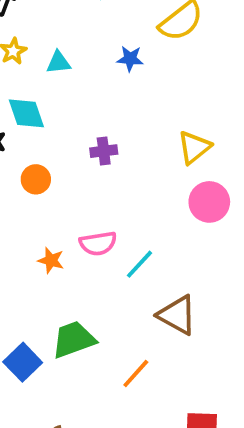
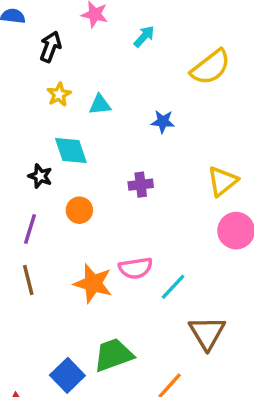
blue star: (130, 59) -> (163, 122), moved
orange star: (51, 260) -> (93, 283), size x1.6
brown triangle: (177, 315) -> (207, 333), turned 30

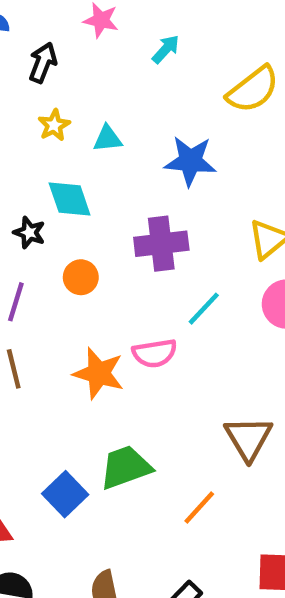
blue star: (163, 122) -> (190, 161), size x1.6
purple cross: (141, 185) -> (161, 244), size x1.6
cyan line: (173, 287) -> (204, 309), moved

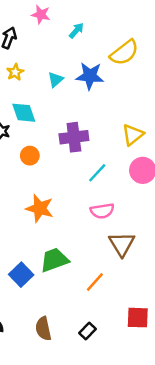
cyan triangle: (108, 139) -> (56, 80), moved, turned -35
blue star: (190, 161) -> (90, 76), moved
pink semicircle: (155, 353) -> (102, 211), moved

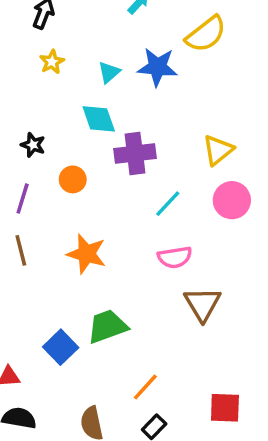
cyan diamond: (24, 113) -> (99, 119), moved
orange line: (95, 282) -> (145, 387), moved

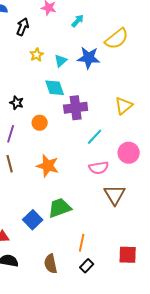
yellow star: (52, 62) -> (37, 55), moved
pink circle: (232, 200) -> (129, 153), moved
orange line: (145, 387) -> (82, 243), turned -30

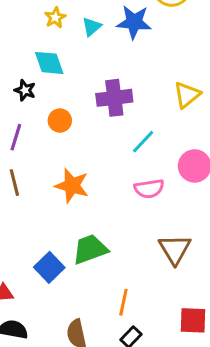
cyan diamond: (55, 88) -> (49, 63), moved
brown triangle: (115, 195) -> (175, 249), moved

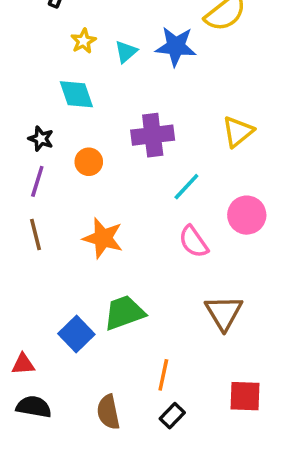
black star: (25, 90) -> (41, 139), moved
pink semicircle: (149, 189) -> (194, 242), turned 64

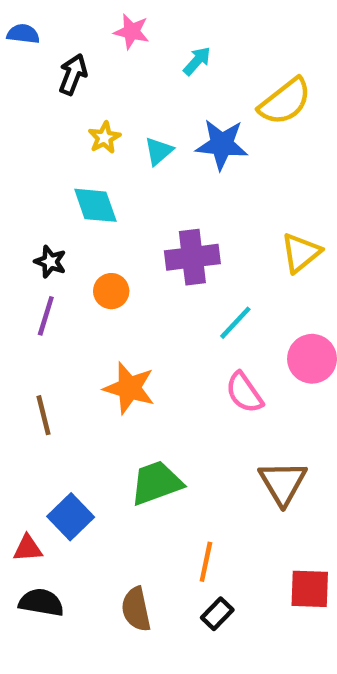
brown line: (36, 235) -> (44, 415), moved
blue square: (76, 334) -> (71, 517), moved

